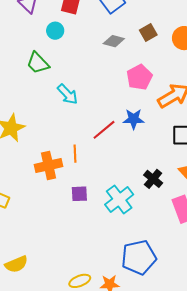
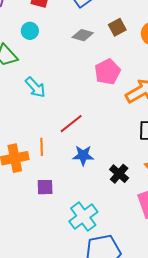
cyan circle: (55, 31) -> (30, 31), moved
blue star: (134, 119) -> (83, 155), moved
cyan cross: (119, 199) -> (83, 217), moved

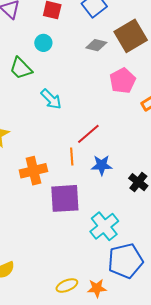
brown square: (117, 27) -> (131, 36), size x1.8
orange line: (42, 147) -> (72, 157), moved
purple square: (45, 187) -> (65, 198), size x1.8

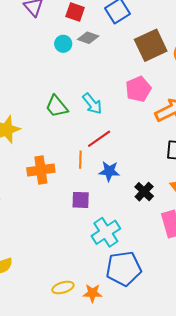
gray diamond: (96, 45) -> (88, 38), moved
green trapezoid: (21, 68) -> (57, 106), moved
cyan arrow: (51, 99) -> (92, 104), moved
purple square: (65, 198) -> (81, 200), moved, size x0.6

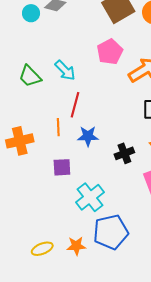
red line: (99, 139) -> (75, 105), turned -35
black cross: (144, 192) -> (124, 153), turned 30
yellow ellipse: (63, 287) -> (42, 249), moved
orange star: (92, 293) -> (76, 246), moved

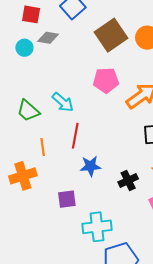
pink pentagon: (110, 52) -> (106, 80), turned 30
orange line: (58, 127) -> (43, 147), moved
cyan cross: (90, 197) -> (97, 227), turned 36

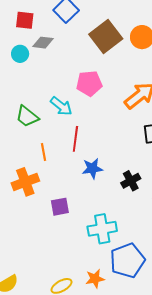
pink pentagon: (106, 80) -> (89, 83), moved
purple square: (67, 199) -> (60, 207), moved

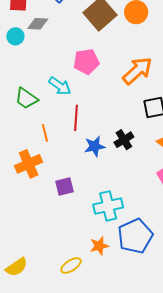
black cross: (131, 181) -> (124, 140), moved
orange star: (95, 279) -> (99, 246), moved

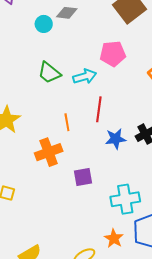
cyan arrow: (60, 86) -> (85, 76), turned -55
green trapezoid: (26, 98) -> (49, 73), moved
orange star: (99, 246) -> (114, 238), turned -30

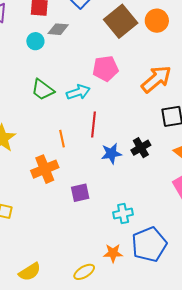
cyan cross: (125, 199) -> (123, 213), size x0.7
orange star: (114, 238) -> (113, 253), turned -30

